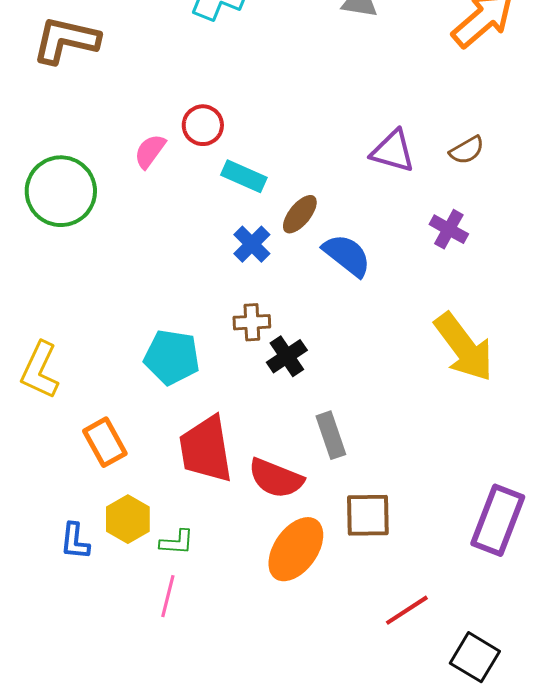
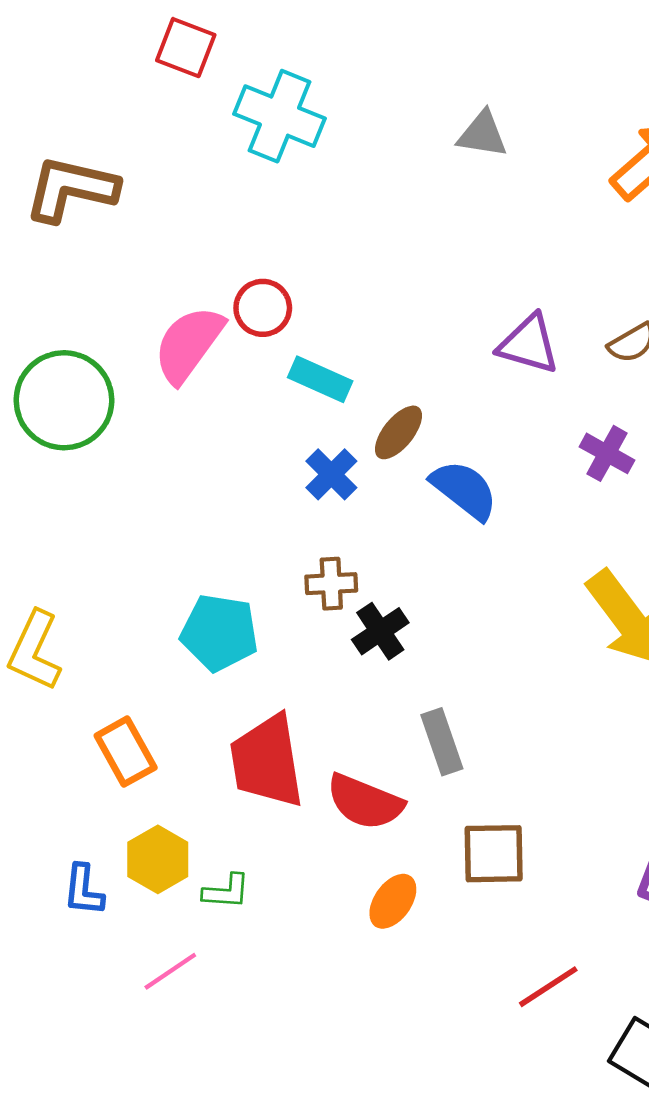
pink semicircle: (150, 151) -> (189, 344), size x1.6
orange ellipse: (296, 549) -> (393, 901), size x0.6
pink line: (168, 596) -> (170, 971), moved, turned 42

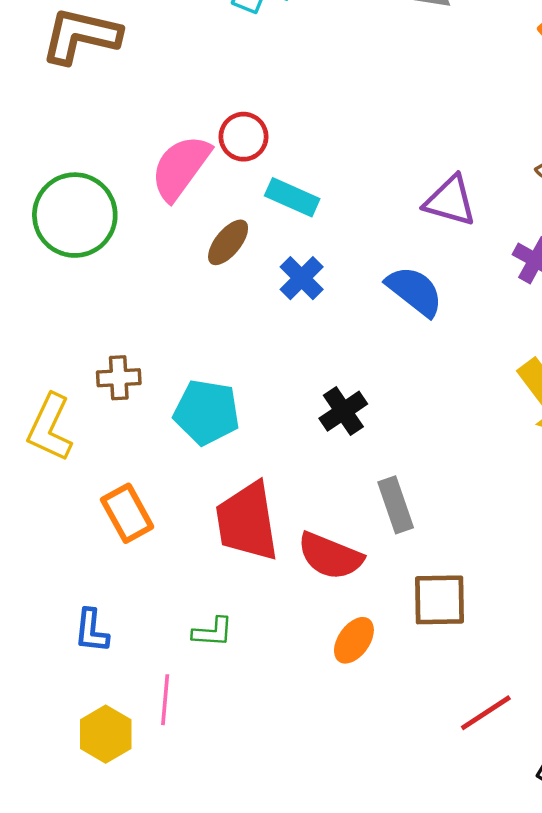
purple triangle: (529, 344) -> (450, 201), moved
brown ellipse: (398, 432) -> (228, 242), moved
brown cross: (331, 584) -> (119, 378), moved
yellow hexagon: (158, 859) -> (106, 734), moved
pink line: (170, 971) -> (165, 700), turned -51

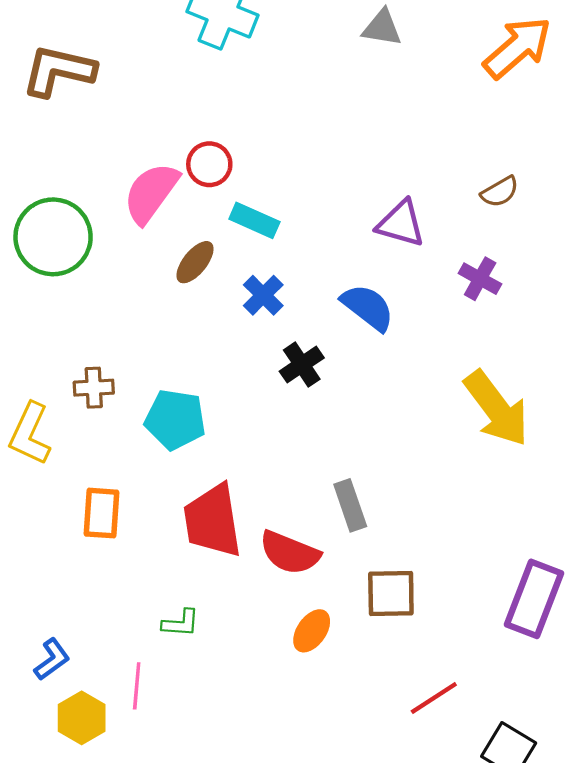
black cross: (343, 411) -> (302, 365), moved
orange rectangle: (127, 513) -> (101, 513), turned 33
blue L-shape: (91, 631) -> (52, 659), moved, turned -132

